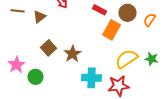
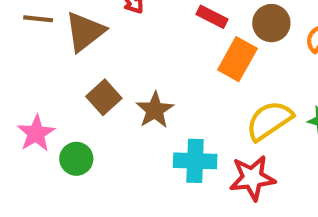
brown triangle: (39, 17) -> (85, 32), size x1.5

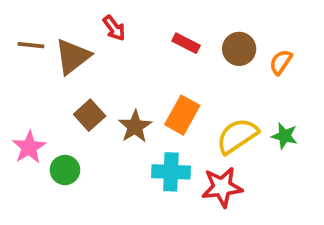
orange rectangle: (237, 59) -> (182, 115), moved

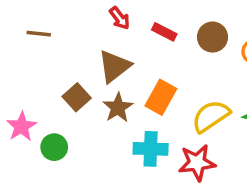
red arrow: (114, 28) -> (120, 18), moved
brown line: (31, 45) -> (39, 34), moved
brown triangle: (73, 56) -> (114, 66), moved

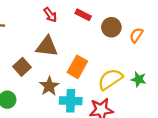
red rectangle: (164, 32) -> (83, 15), moved
brown triangle: (114, 66) -> (47, 46), turned 45
brown star: (118, 108) -> (49, 86), moved

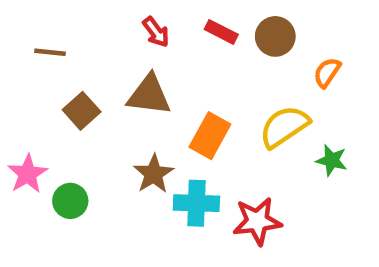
brown circle: (111, 27) -> (275, 36), moved
brown square: (22, 67) -> (82, 111), moved
yellow semicircle: (110, 79) -> (284, 127), moved

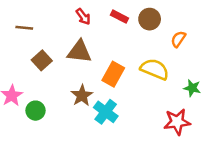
yellow semicircle: (284, 127) -> (155, 69), turned 56
green star: (332, 160) -> (192, 88), moved
cyan cross: (196, 203) -> (106, 112), turned 35
red star: (257, 221) -> (177, 122), moved

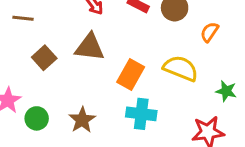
brown star: (82, 96) -> (82, 120), moved
cyan cross: (106, 112) -> (141, 114), moved, turned -30

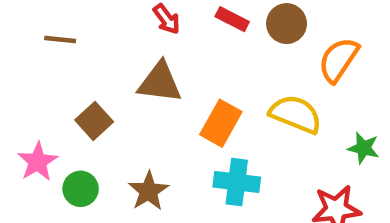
orange semicircle: (209, 32) -> (339, 60), size x1.5
brown square: (44, 58) -> (94, 121), moved

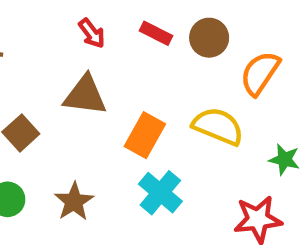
cyan cross: (237, 182) -> (160, 193), turned 33

